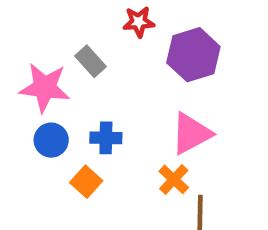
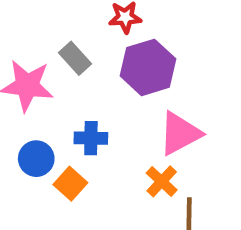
purple hexagon: (193, 55) -> (148, 67), moved
blue circle: (51, 140) -> (36, 159), moved

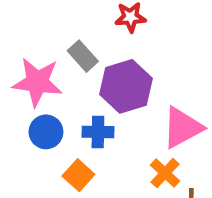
purple hexagon: (148, 67) -> (126, 86), moved
blue circle: (36, 159) -> (46, 132), moved

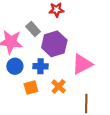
orange cross: (165, 173) -> (59, 86), moved
orange square: (78, 175) -> (31, 88), turned 32

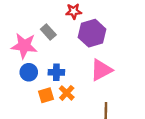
purple hexagon: (54, 44) -> (92, 33), moved
orange cross: (59, 86) -> (67, 93), moved

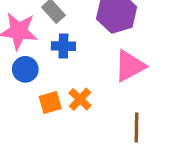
blue cross: (56, 72) -> (63, 46), moved

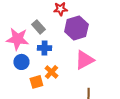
orange cross: (80, 99) -> (51, 72), moved

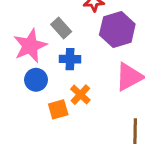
pink star: (17, 39) -> (30, 46), turned -30

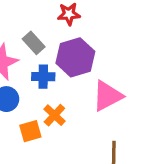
purple hexagon: (117, 29) -> (75, 57), moved

